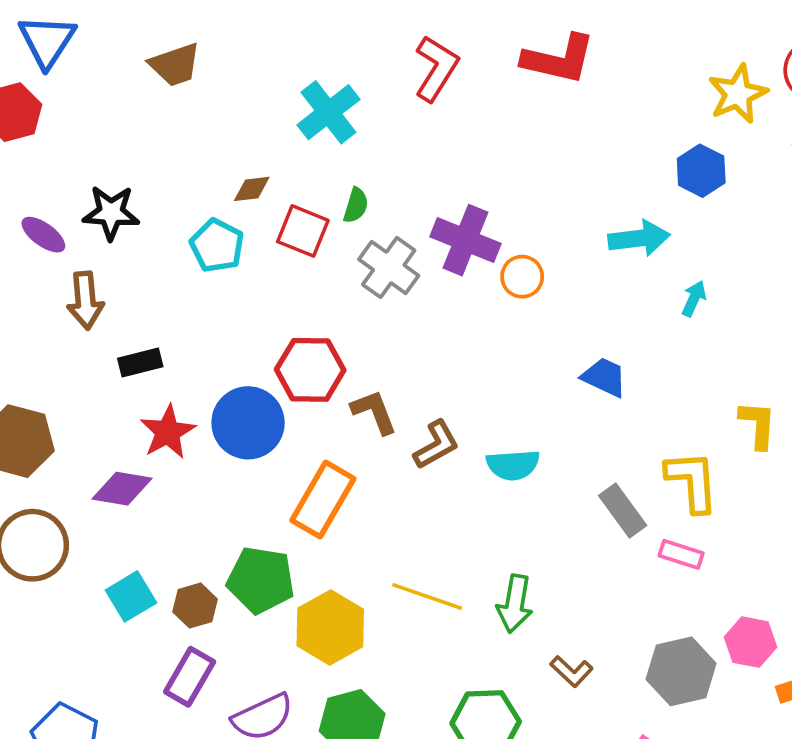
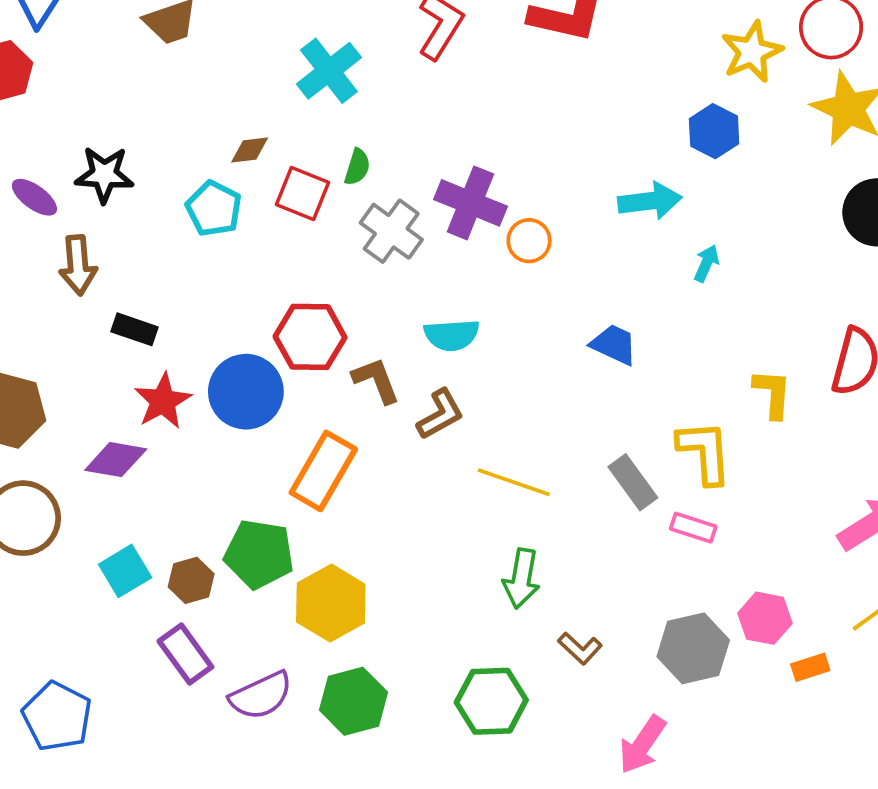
black rectangle: (140, 363) -> (135, 329), turned 33
cyan semicircle: (513, 465) -> (452, 335), moved
yellow line: (427, 596) -> (514, 482), moved
purple rectangle: (190, 677) -> (185, 654), turned -66

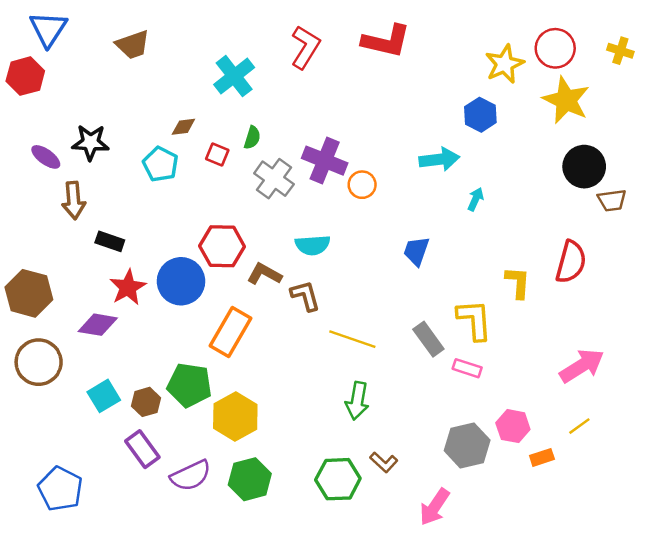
red square: (303, 193) -> (217, 155), size x0.7
blue trapezoid: (614, 344) -> (416, 251), turned -96
brown L-shape: (376, 380) -> (264, 274), turned -40
brown L-shape: (440, 414) -> (305, 296), turned -76
brown L-shape: (580, 648) -> (384, 462), moved

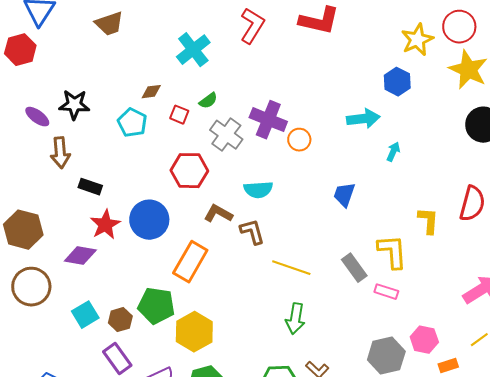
green semicircle: (252, 138) -> (208, 101), turned 36
red hexagon: (222, 246) -> (189, 171), moved

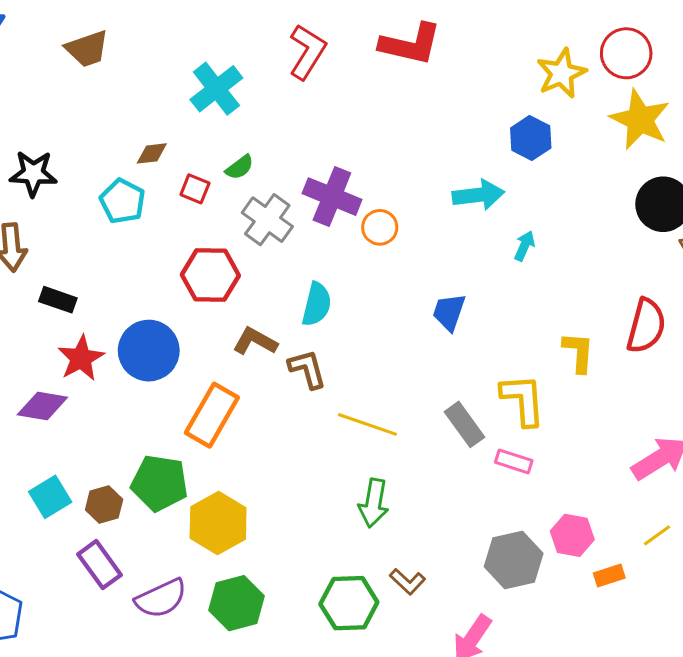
cyan semicircle: (258, 190) -> (317, 304), turned -72

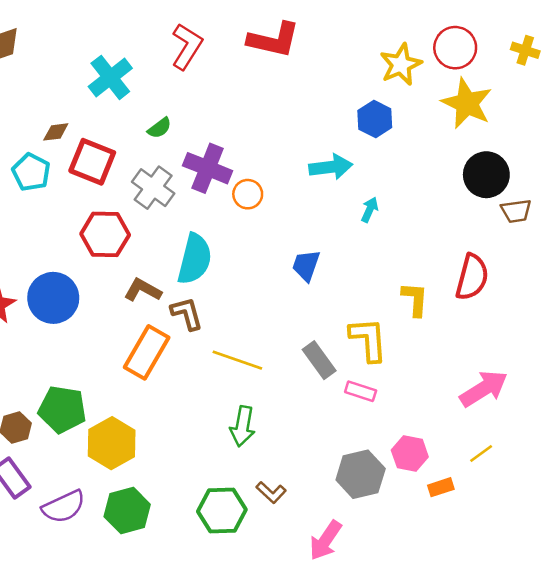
green semicircle: (240, 167) -> (160, 128), moved
red square: (195, 189) -> (92, 162), size x1.8
cyan semicircle: (317, 304) -> (195, 259), size x1.4
orange rectangle: (212, 415) -> (147, 352), moved

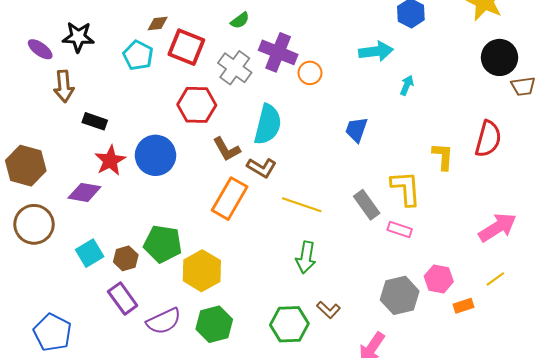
brown L-shape: (143, 290) -> (227, 149), turned -148
brown L-shape: (187, 313) -> (262, 168), turned 136

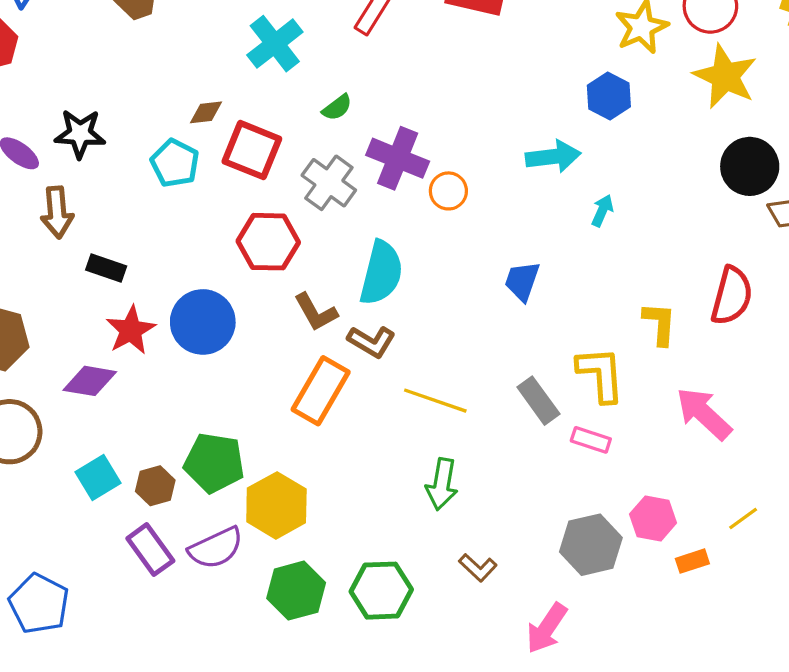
pink arrow: (497, 227) -> (704, 414), moved, turned -105
purple semicircle: (164, 321) -> (216, 548), moved
green hexagon: (289, 324) -> (381, 591), moved

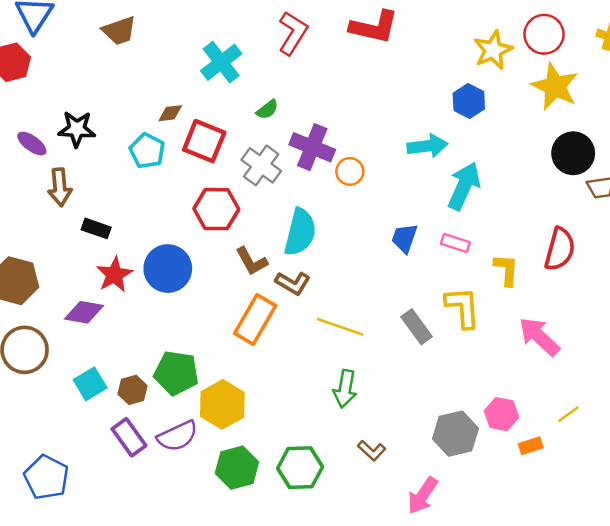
cyan arrow: (602, 211) -> (464, 186), size x2.0
pink rectangle: (591, 440) -> (455, 243), moved

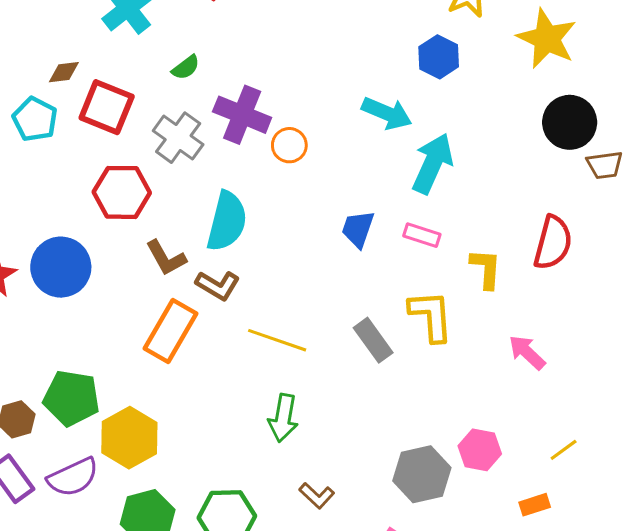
cyan arrow: (428, 146) -> (387, 113), turned 30
pink arrow: (539, 337) -> (527, 352), size x0.7
orange rectangle: (531, 446) -> (535, 505), moved

